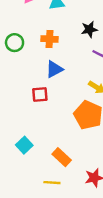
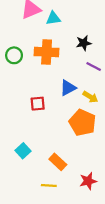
orange cross: (50, 39) -> (47, 52), size x1.5
blue triangle: (54, 69) -> (68, 88), moved

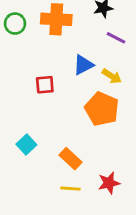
yellow line: (49, 186) -> (70, 189), moved

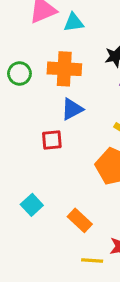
blue triangle: (83, 65) -> (72, 109), moved
yellow line: (70, 189) -> (92, 261), moved

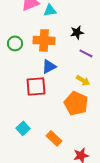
red square: (52, 140) -> (36, 86), size x1.5

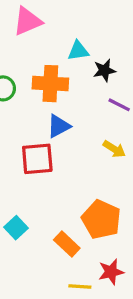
cyan triangle: (50, 10) -> (78, 51), moved
orange pentagon: (76, 103) -> (101, 219), moved

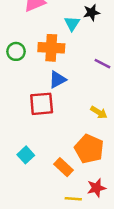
cyan triangle: (78, 51) -> (72, 23), turned -49
black star: (104, 70) -> (91, 13), moved
yellow arrow: (114, 149) -> (99, 112), moved

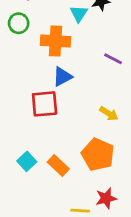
green circle: (16, 51) -> (19, 23), moved
orange rectangle: (63, 167) -> (58, 165), moved

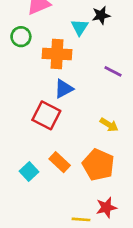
red square: (45, 104) -> (46, 115), turned 32
orange rectangle: (58, 165) -> (60, 162), moved

